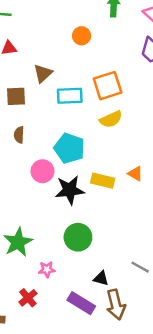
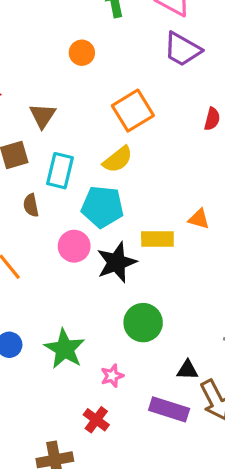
cyan rectangle: (70, 96) -> (60, 171), moved, turned -60
yellow semicircle: (111, 119) -> (118, 159), moved

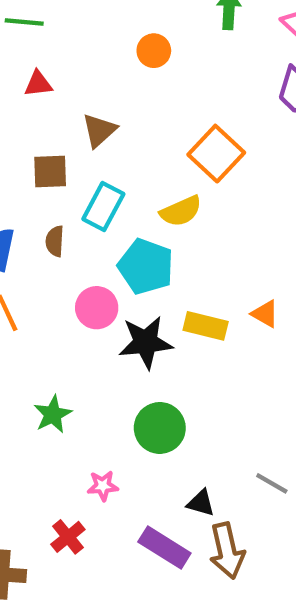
orange circle: (82, 53) -> (154, 51), moved
orange square: (133, 111) -> (216, 154), turned -30
green star: (65, 349) -> (53, 414), moved, size x0.7

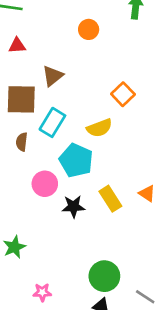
orange square: (216, 154) -> (123, 94), size x0.7
brown square: (50, 172) -> (21, 99), size x1.4
yellow rectangle: (206, 326) -> (110, 199), turned 40
black star: (146, 342) -> (73, 207), size x0.7
green circle: (160, 428) -> (104, 276), moved

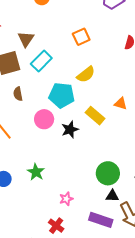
orange square: (123, 94) -> (81, 37), turned 36
cyan rectangle: (52, 122) -> (41, 61), moved, turned 30
yellow semicircle: (99, 128) -> (86, 74), moved

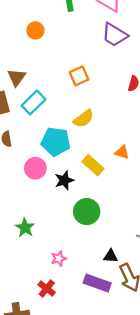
green circle: (108, 173) -> (87, 212), moved

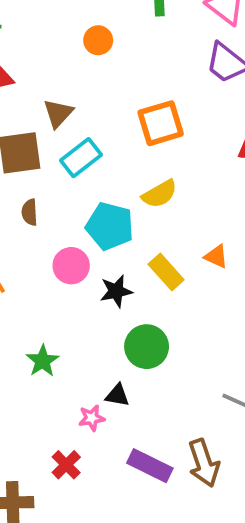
orange square: (79, 76) -> (161, 123), size x1.4
black triangle: (111, 256) -> (117, 395), moved

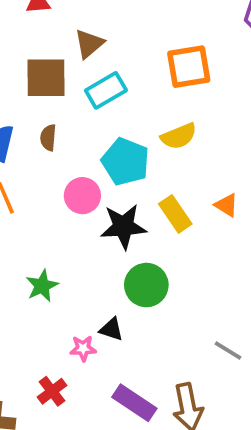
black star: (116, 291) -> (123, 227), size x1.4

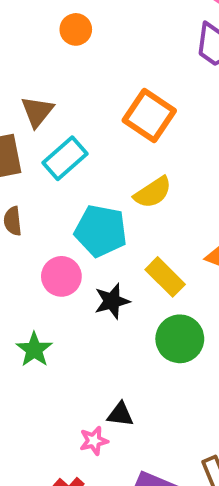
orange square: (189, 67) -> (149, 115), turned -36
black star: (123, 227) -> (112, 301), size x0.7
green circle: (146, 285) -> (180, 339), moved
green star: (42, 286) -> (34, 350), moved

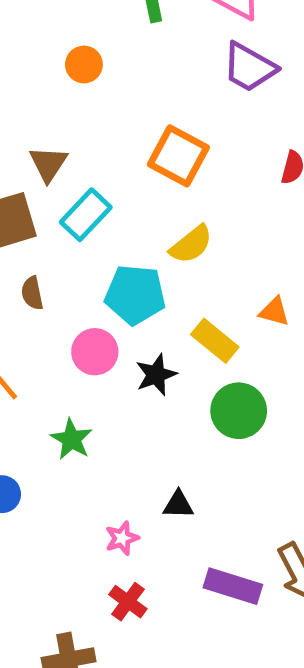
pink star: (94, 441) -> (122, 538), moved

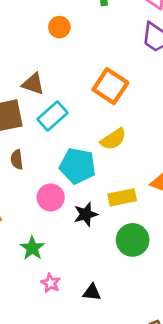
brown triangle: (48, 164) -> (33, 84), turned -50
yellow rectangle: (215, 341) -> (122, 197), turned -56
pink star: (122, 538) -> (51, 283), moved, turned -30

